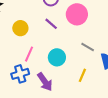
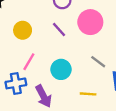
yellow line: (82, 75) -> (88, 94), turned 64

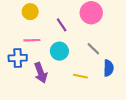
purple line: (59, 30) -> (62, 25), moved
pink line: (29, 62) -> (32, 40), turned 49

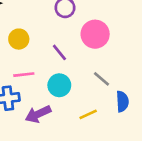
purple arrow: (41, 73) -> (38, 114), turned 90
yellow line: (80, 76) -> (88, 114), turned -32

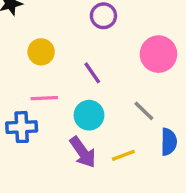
pink circle: (95, 34) -> (158, 54), moved
purple arrow: (38, 114) -> (83, 152), moved, turned -105

